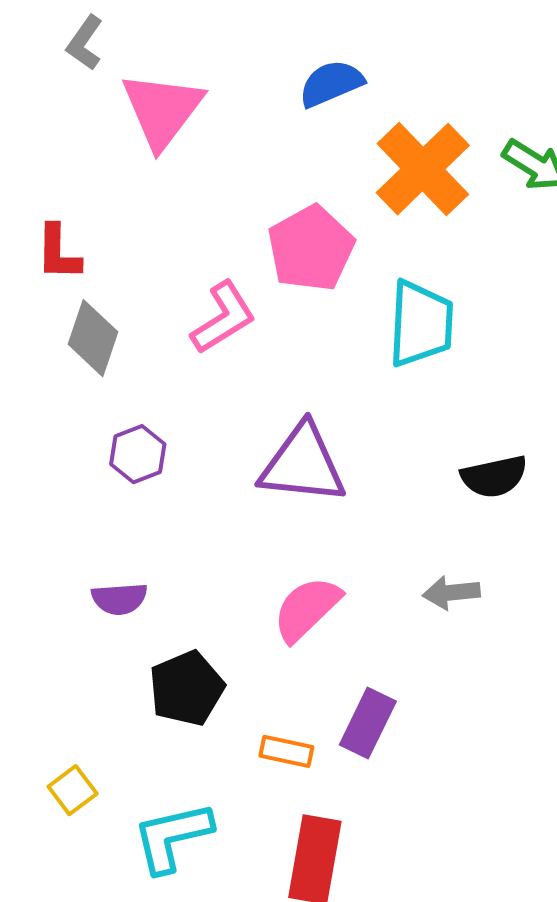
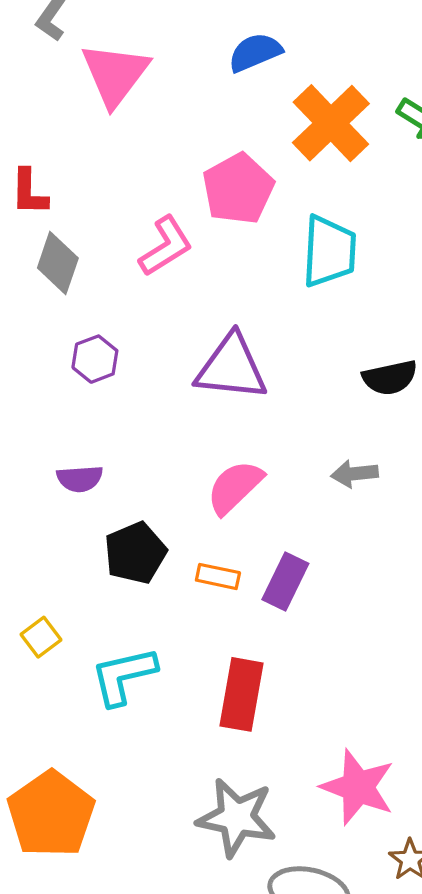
orange rectangle: (286, 751) -> (218, 576), moved

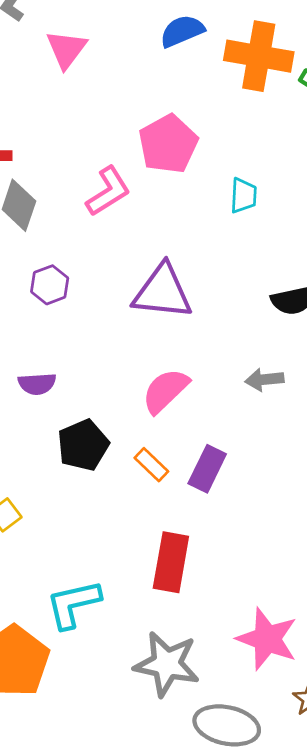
pink triangle: (115, 74) -> (66, 49), size x0.7
orange cross: (331, 123) -> (259, 56), moved, turned -36
cyan trapezoid: (329, 251) -> (243, 196), size x0.6
orange rectangle: (218, 576) -> (151, 465), turned 32
cyan L-shape: (124, 676) -> (73, 604), moved

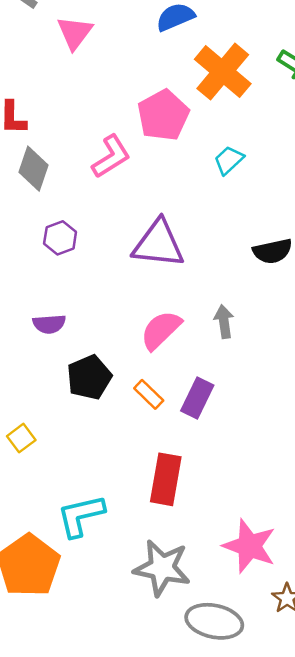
orange cross: (259, 56) -> (223, 72), moved, turned 30
cyan trapezoid: (243, 196) -> (229, 160), turned -136
gray arrow: (264, 380) -> (224, 322), moved, turned 88

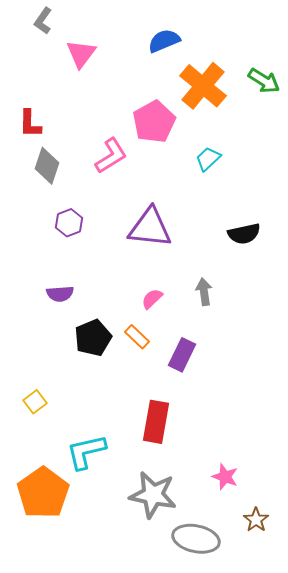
pink semicircle: (161, 330) -> (152, 299), size x0.6
orange rectangle: (149, 394) -> (137, 337), moved
yellow square: (21, 438) -> (35, 402), moved
pink star: (249, 546) -> (225, 477), size x0.6

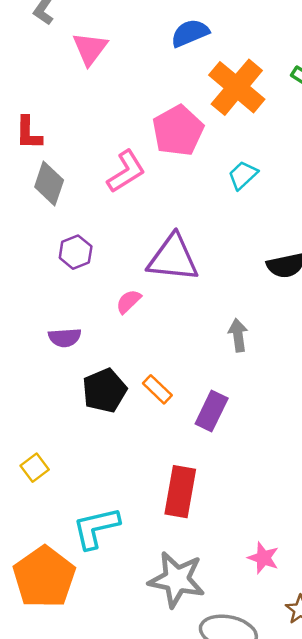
pink semicircle: (152, 299) -> (129, 301), moved

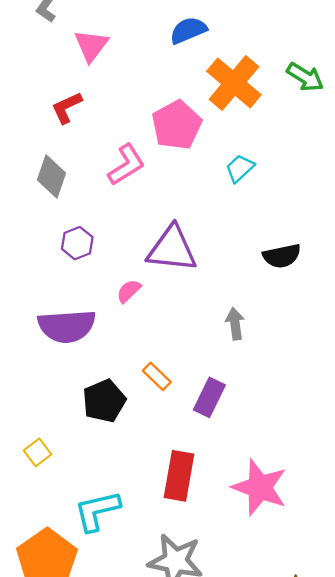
red L-shape: (29, 133) -> (67, 107), moved, turned 64
purple semicircle: (65, 338) -> (67, 326), size x1.8
black pentagon: (104, 391) -> (104, 401), moved
pink star: (263, 558) -> (260, 487), moved, size x1.8

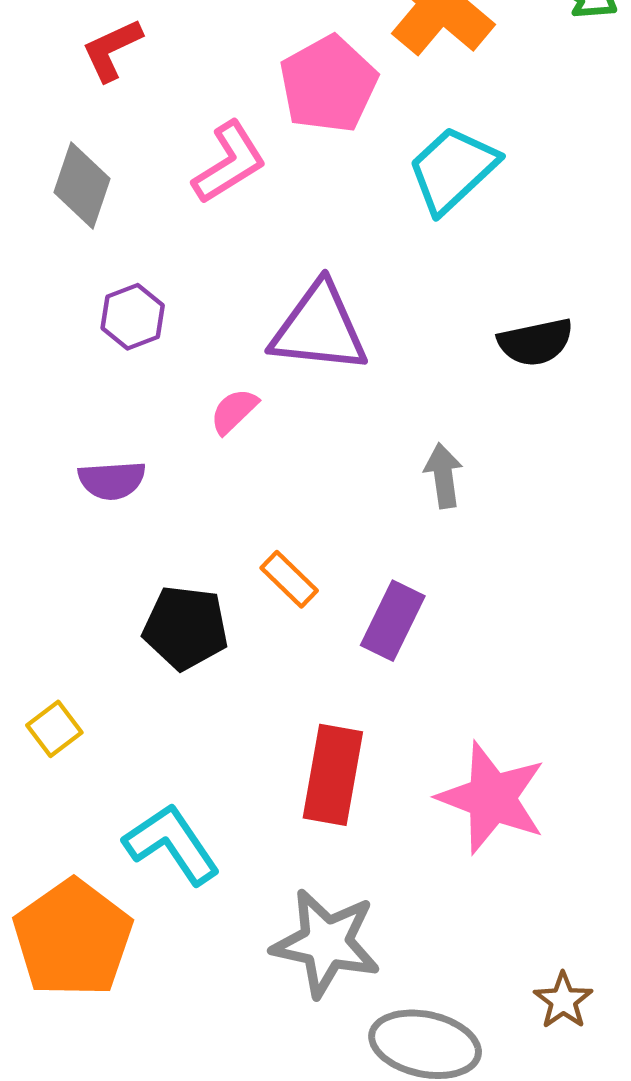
cyan trapezoid: (240, 168) -> (453, 169), size x1.6
purple semicircle: (67, 326) -> (112, 480), size x0.6
black pentagon: (104, 401) -> (186, 628), turned 30
cyan L-shape: (97, 511) -> (172, 844), turned 69

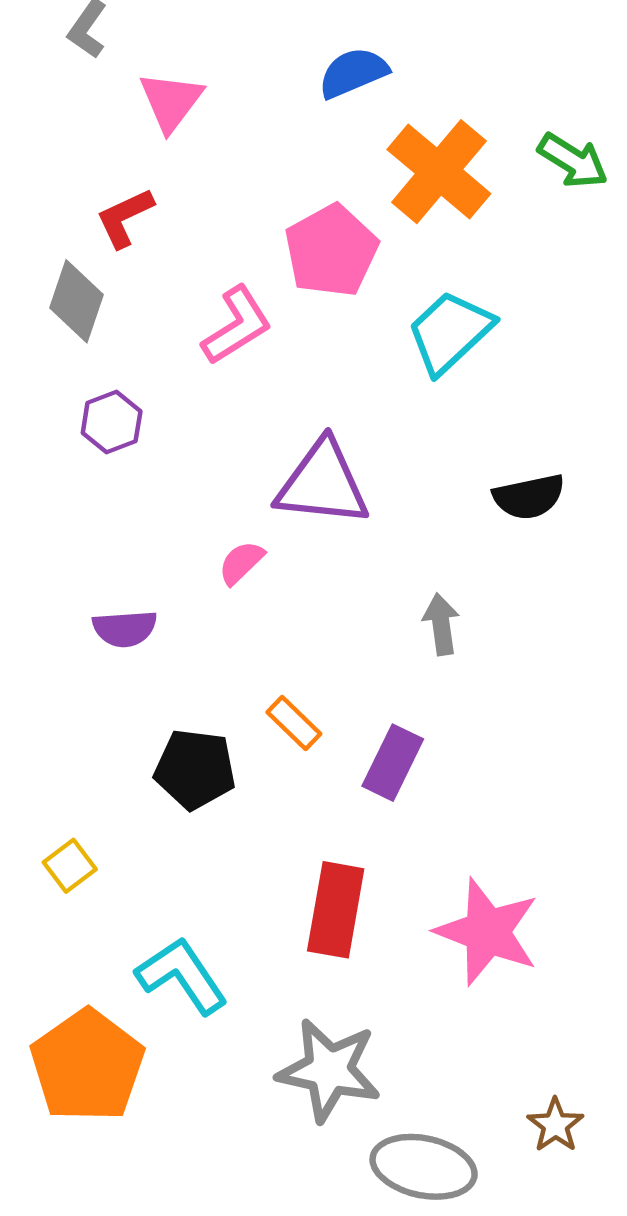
gray diamond: (82, 186) -> (76, 301), moved
purple hexagon: (133, 317) -> (112, 422), moved

